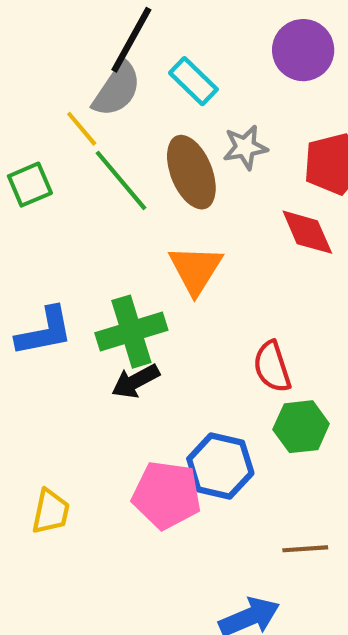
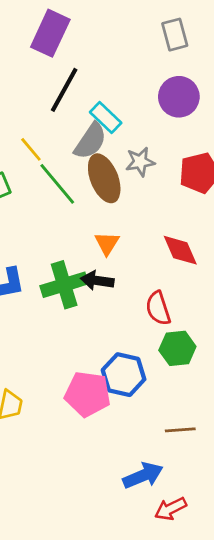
gray semicircle: (117, 89) -> (90, 141), moved
red diamond: (307, 232) -> (180, 250), moved
orange triangle: (196, 269) -> (107, 243), size x0.7
black arrow: (136, 381) -> (97, 281), moved, turned 36

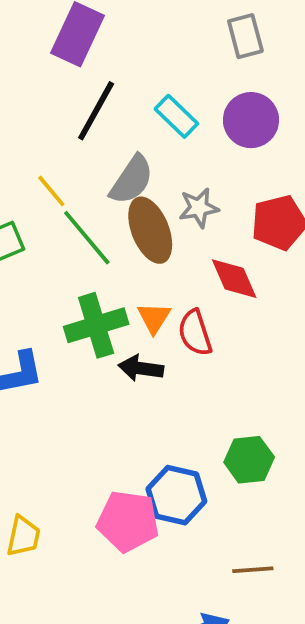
cyan rectangle: (106, 118) -> (176, 116), moved
red diamond: (180, 250) -> (234, 279), moved
green cross: (64, 285) -> (96, 325), moved
red semicircle: (158, 308) -> (195, 333), moved

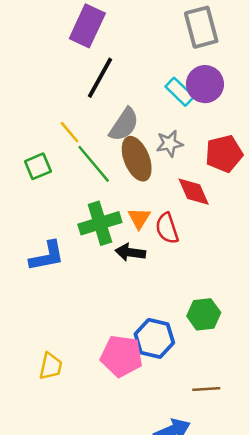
gray rectangle: (245, 36) -> (201, 27), size x1.4
cyan rectangle: (176, 116) -> (180, 92), moved

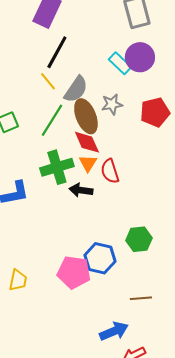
yellow line: (70, 132) -> (48, 81), moved
green line: (94, 164) -> (52, 120), turned 72
red diamond: (194, 192) -> (87, 142), moved

